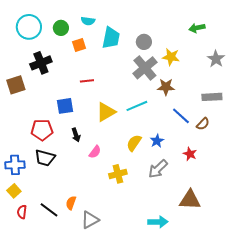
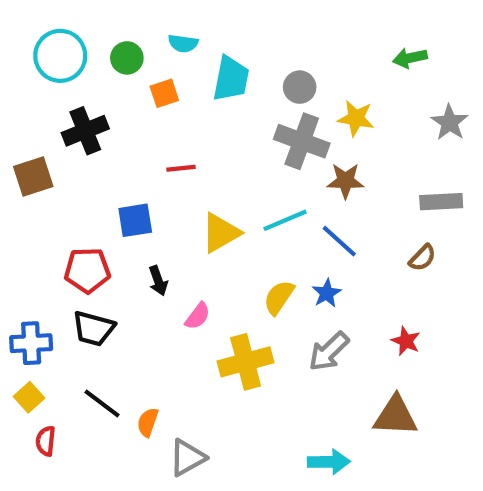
gray cross: (145, 68) -> (302, 141), turned -30
blue line: (181, 116) -> (339, 241), moved
red star: (190, 154) -> (406, 341), moved
yellow cross: (118, 174) -> (246, 362), size x1.4
black line: (49, 210) -> (102, 404), moved

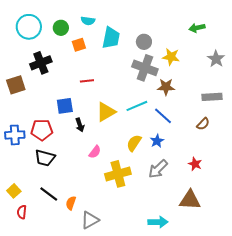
black arrow: (158, 281) -> (80, 125), moved
blue cross: (31, 343) -> (15, 135), moved

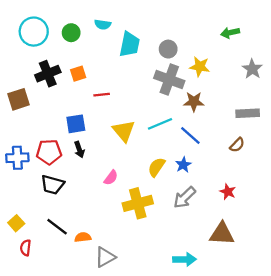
orange square: (79, 45) -> (78, 74), moved
yellow triangle: (106, 112) -> (124, 131), turned -40
black arrow: (80, 125) -> (79, 150), moved
orange semicircle: (71, 203) -> (83, 237), turned 64

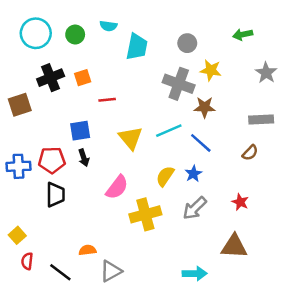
gray circle: (168, 49) -> (187, 43), moved
pink semicircle: (111, 178) -> (117, 187), size x1.5
black trapezoid: (52, 185) -> (55, 195), turned -105
black line: (57, 227) -> (60, 272), moved

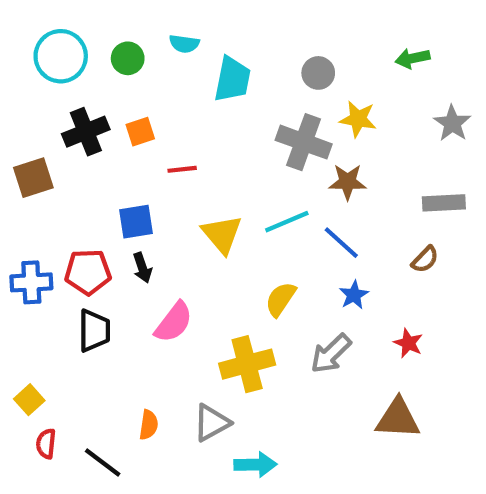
blue star: (193, 174) -> (354, 295), moved
pink semicircle: (117, 187) -> (174, 322), moved
orange semicircle: (87, 250) -> (149, 425), turned 105
gray triangle: (111, 271) -> (211, 423), moved
cyan arrow: (195, 274) -> (255, 465), moved

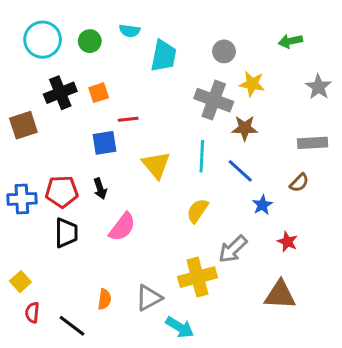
blue square: (136, 222) -> (105, 143), moved
cyan line: (287, 222) -> (202, 156), turned -64
blue star: (354, 295) -> (262, 205), moved
yellow cross: (247, 364) -> (197, 277), moved
cyan arrow: (255, 465) -> (180, 327), turned 32

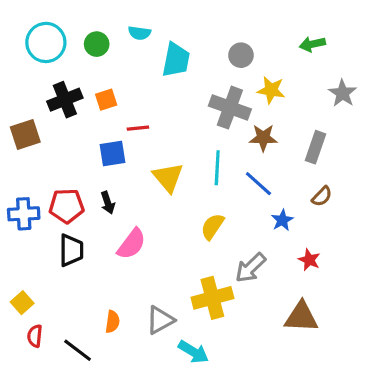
gray rectangle: (313, 143) -> (316, 147), moved, turned -68

